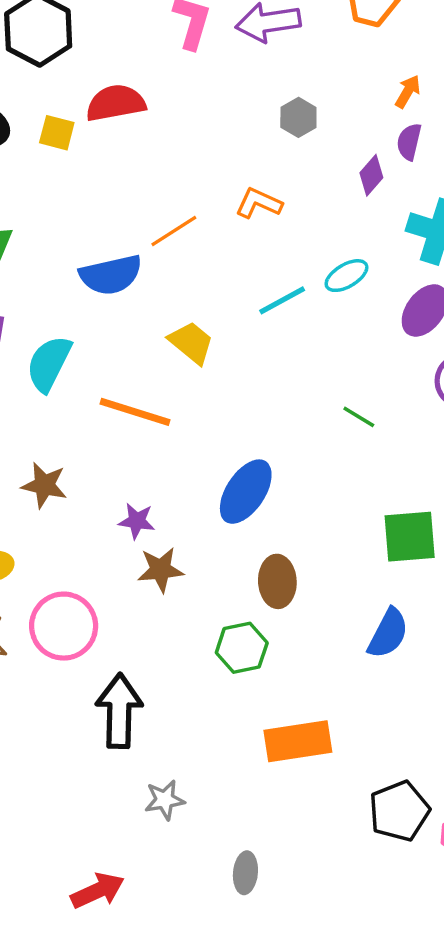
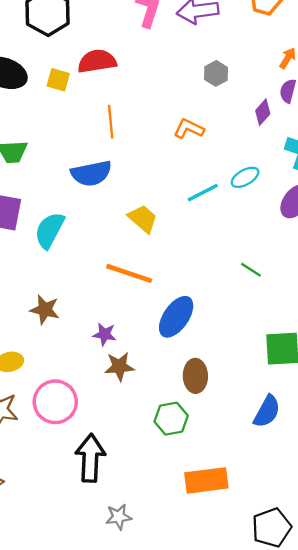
orange line: (174, 231) -> (111, 122), moved, turned -64
orange line: (135, 412) -> (129, 273), moved

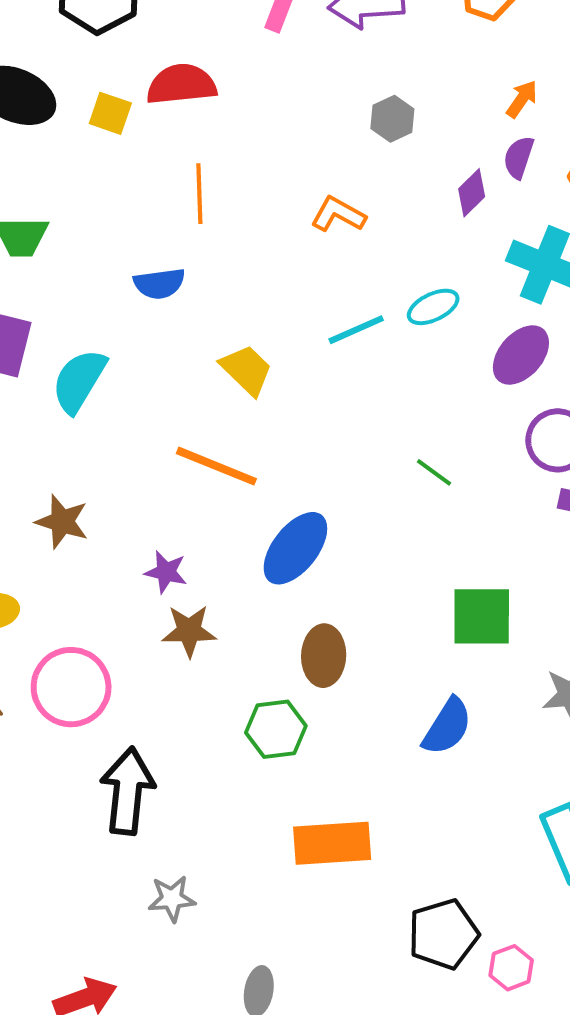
blue semicircle: (91, 173) -> (159, 284), size x0.7

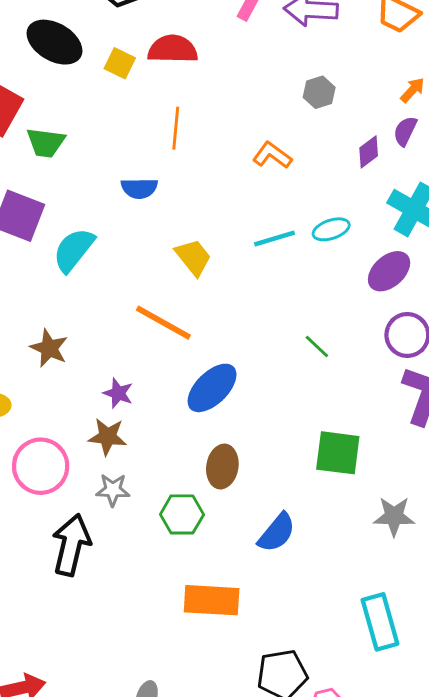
brown star: (189, 631) -> (107, 437), moved
blue semicircle: (447, 727) -> (277, 533), moved
gray star: (172, 899) -> (113, 490), moved

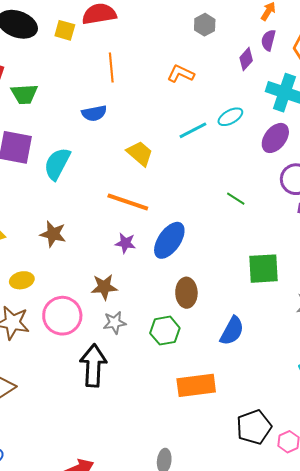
purple star: (118, 393) -> (125, 243), moved

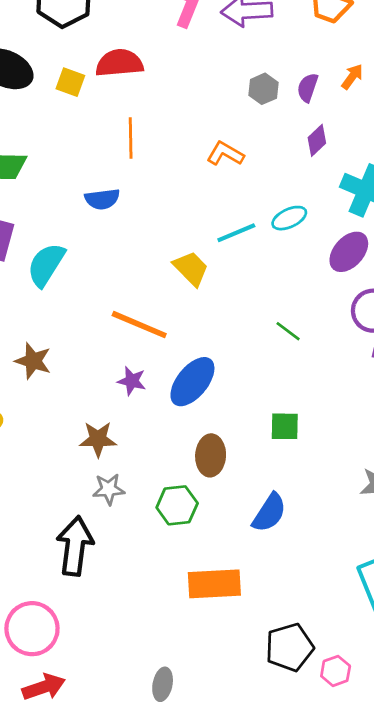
purple semicircle: (268, 40) -> (308, 88), moved
yellow trapezoid: (140, 153) -> (191, 268), moved
green square: (264, 269) -> (285, 426), moved, size x0.7
pink circle: (62, 316) -> (32, 629), moved

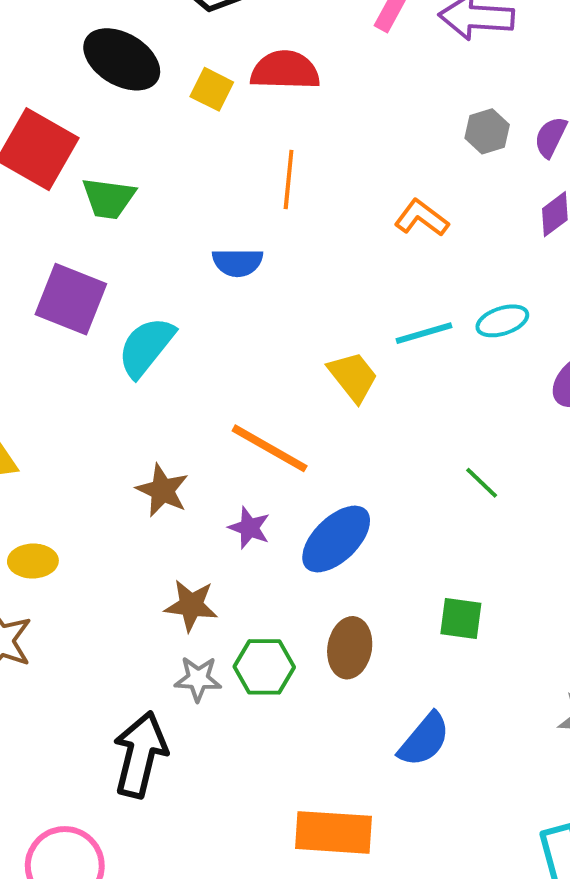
brown star: (33, 361) -> (162, 490), moved
green hexagon: (177, 505) -> (264, 667), moved

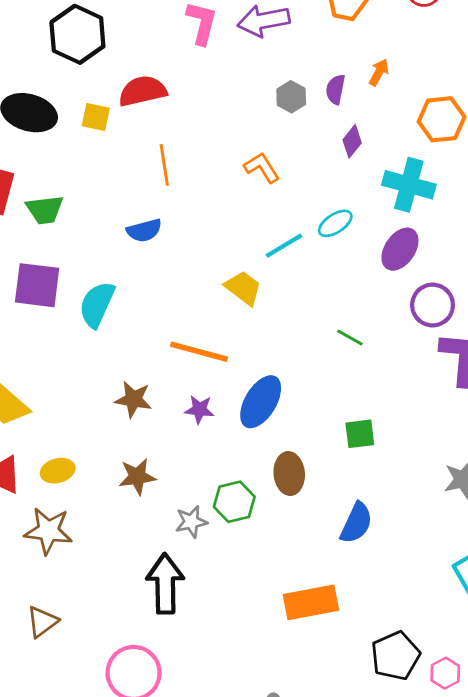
orange L-shape: (422, 218) -> (262, 168), turned 36
brown star: (191, 605) -> (137, 477), moved

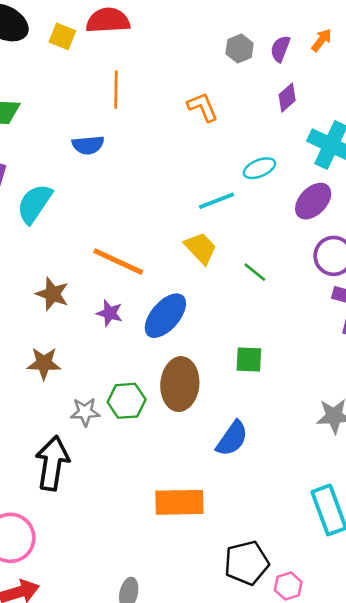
cyan line: (284, 246) -> (216, 201), moved
yellow trapezoid: (243, 288) -> (201, 248), moved
brown ellipse: (289, 474) -> (180, 384), size x1.4

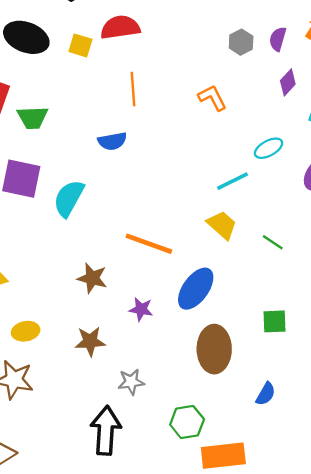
purple star: (110, 313) -> (141, 309), moved
green hexagon: (127, 401) -> (187, 422), moved
blue semicircle: (232, 438) -> (266, 394), size x0.7

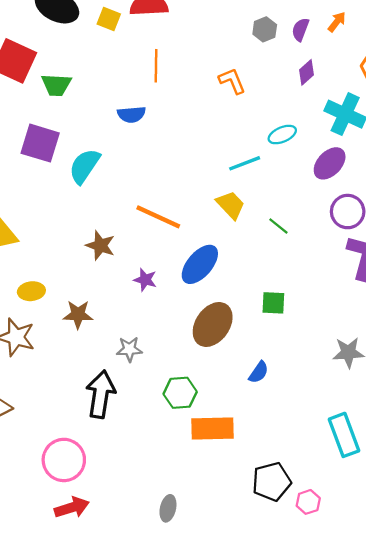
brown star: (90, 341) -> (78, 314), moved
brown ellipse: (214, 349) -> (213, 324), turned 30

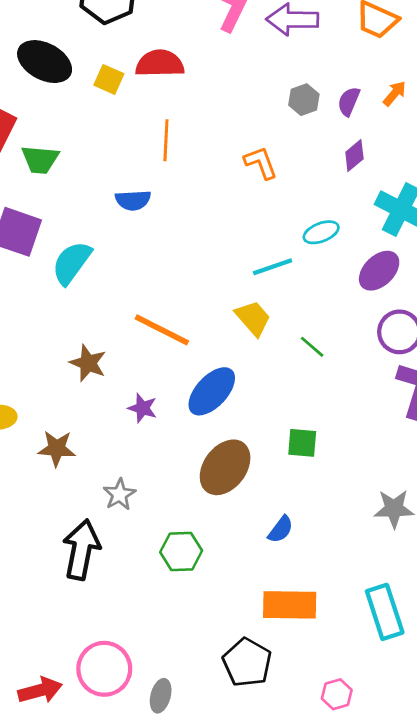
gray star: (129, 349) -> (119, 494), turned -30
orange rectangle: (212, 428) -> (290, 605), moved
pink circle: (64, 460) -> (104, 669), moved
black pentagon: (272, 482) -> (247, 662), moved, turned -30

